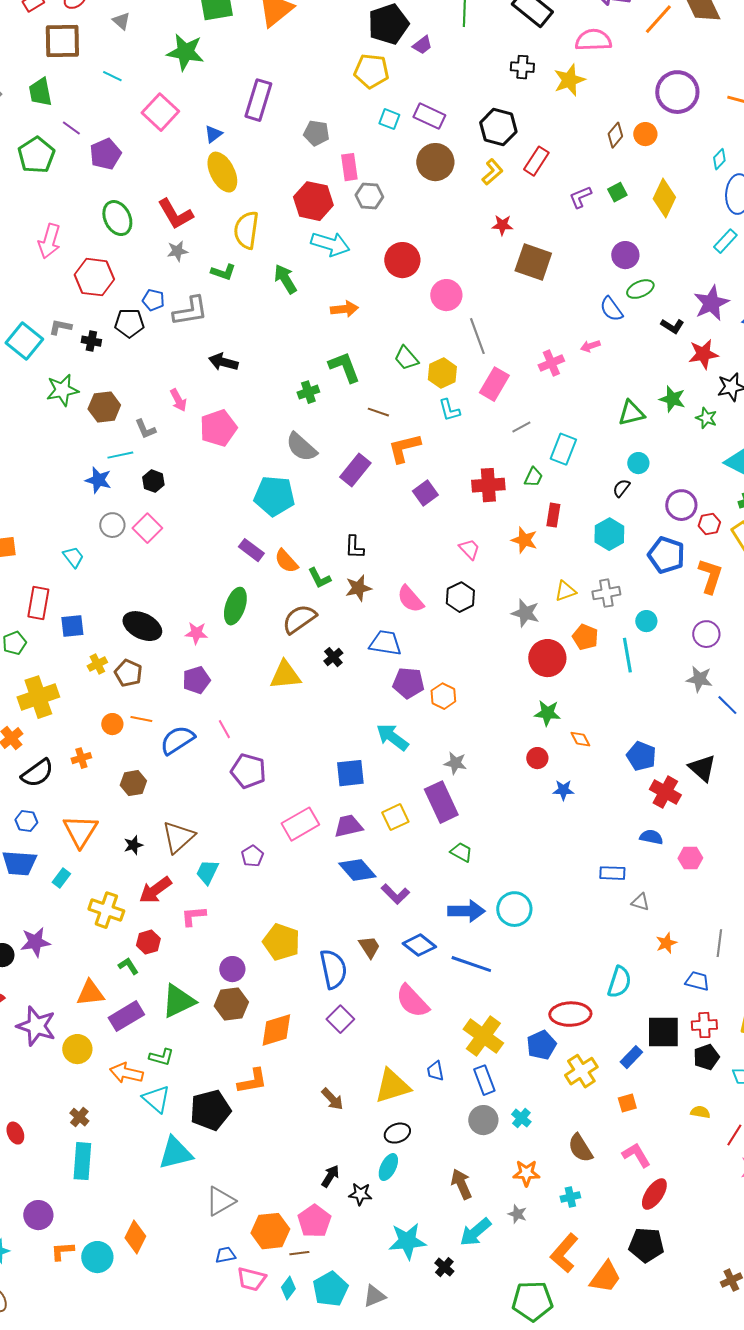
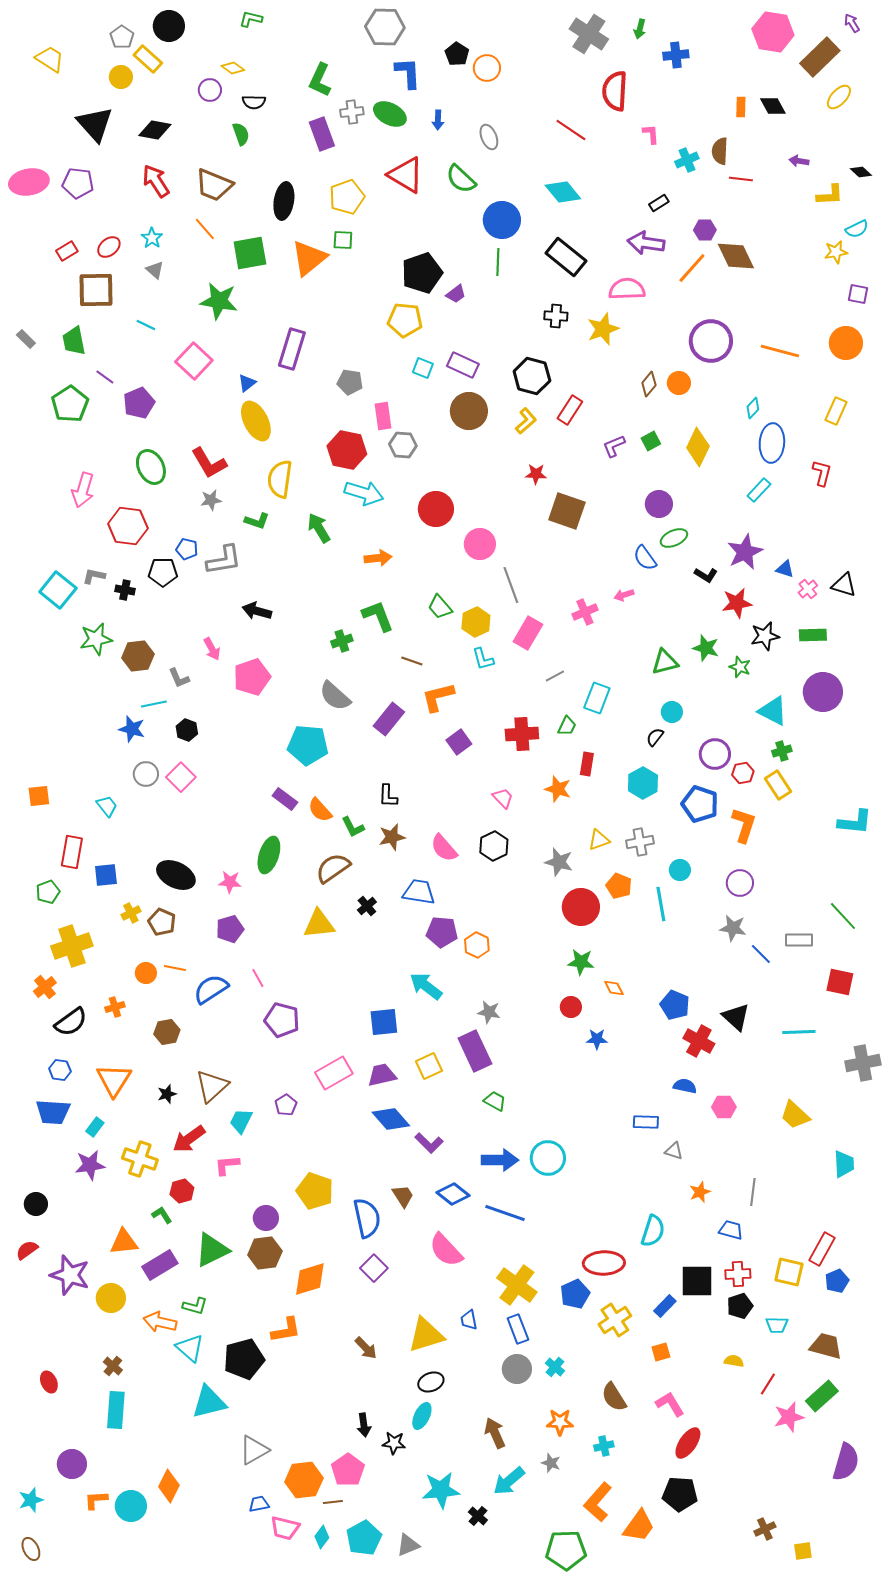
purple star: (35, 942) -> (90, 1165), moved
black arrow: (330, 1176) -> (364, 1425), turned 140

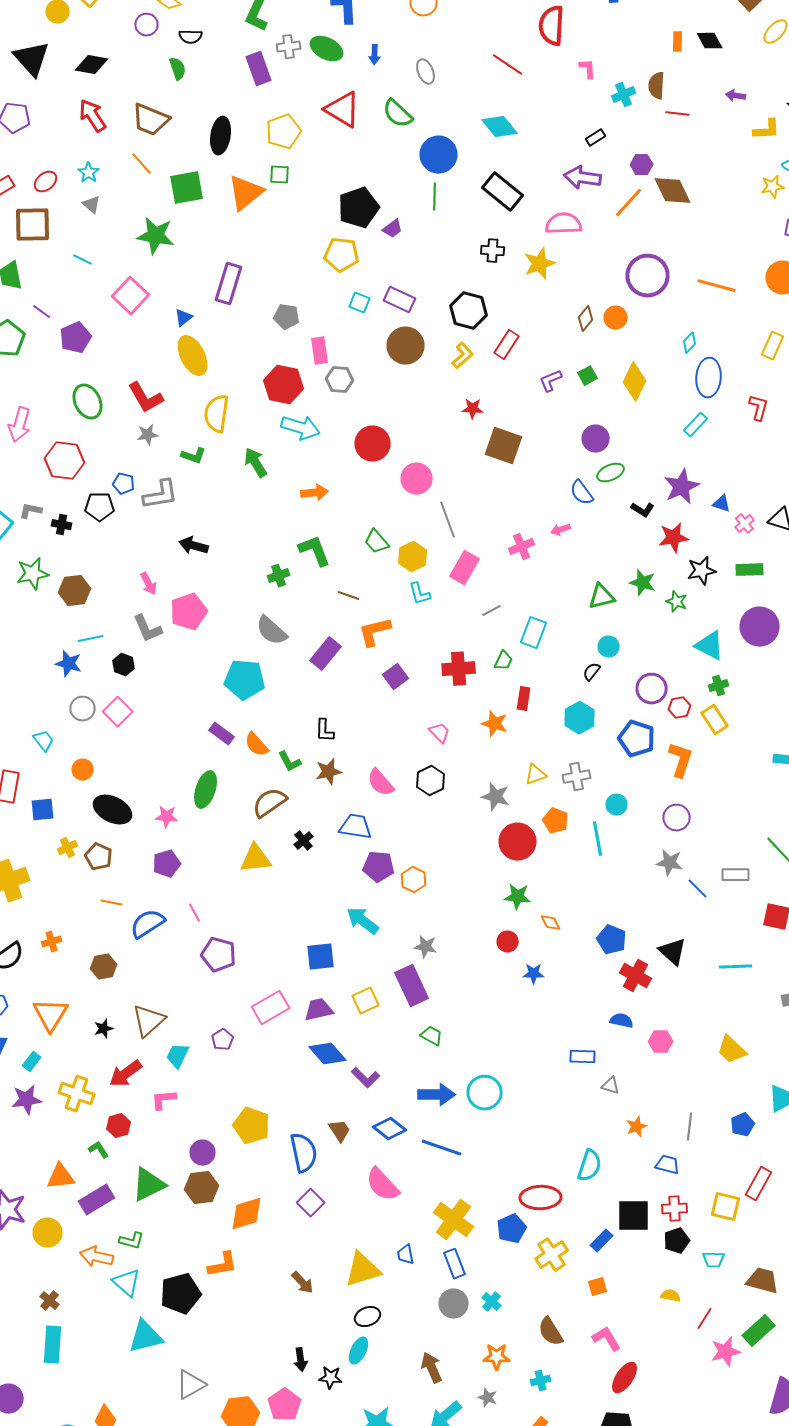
gray L-shape: (179, 678) -> (148, 629), moved, size x1.4
orange circle: (146, 973) -> (83, 770), moved
blue pentagon: (837, 1281) -> (743, 1125), moved

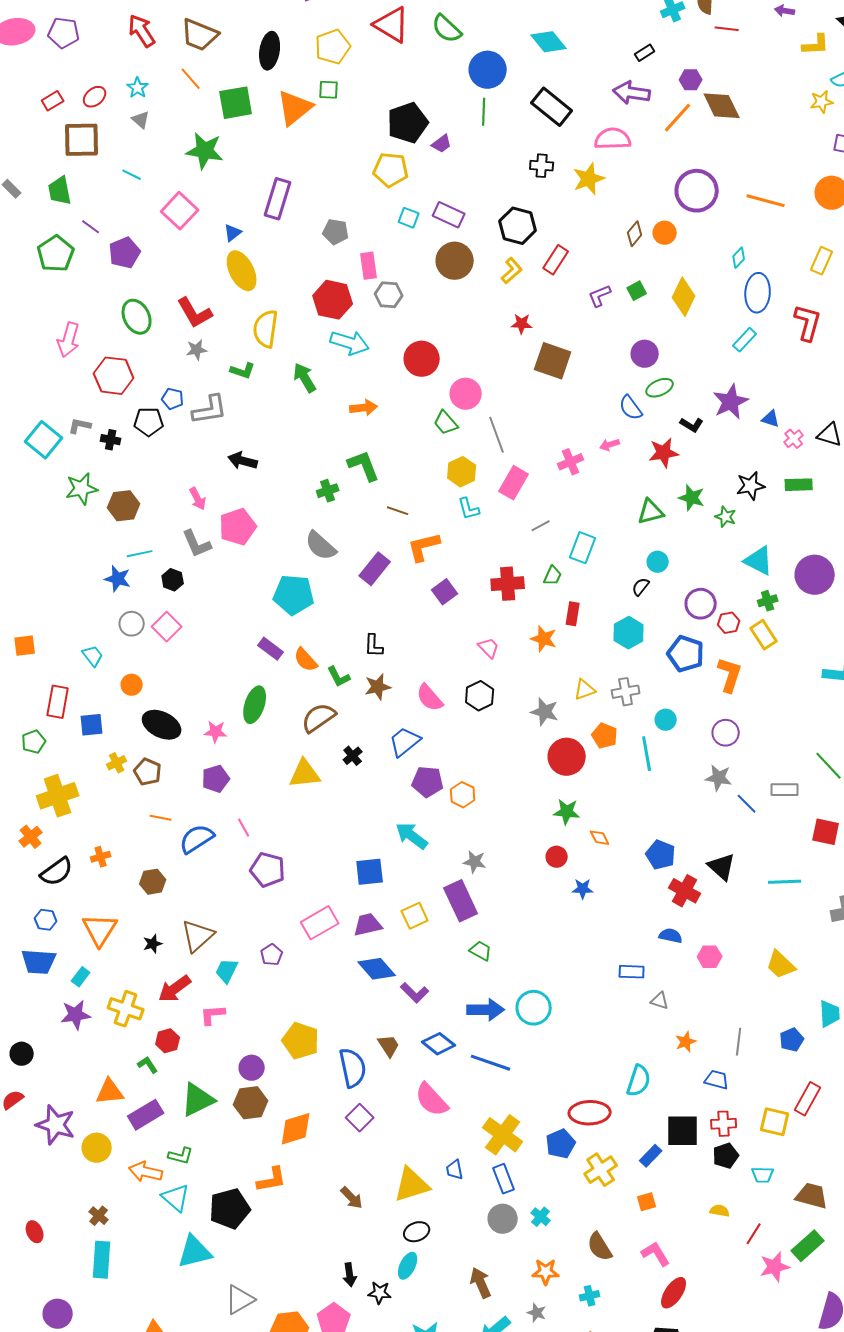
red L-shape: (759, 408) -> (808, 323), size x1.4
red star: (674, 538) -> (664, 453), moved
green trapezoid: (377, 542) -> (446, 423), moved
purple circle: (760, 627) -> (815, 575), moved
blue trapezoid: (356, 827) -> (405, 742), turned -48

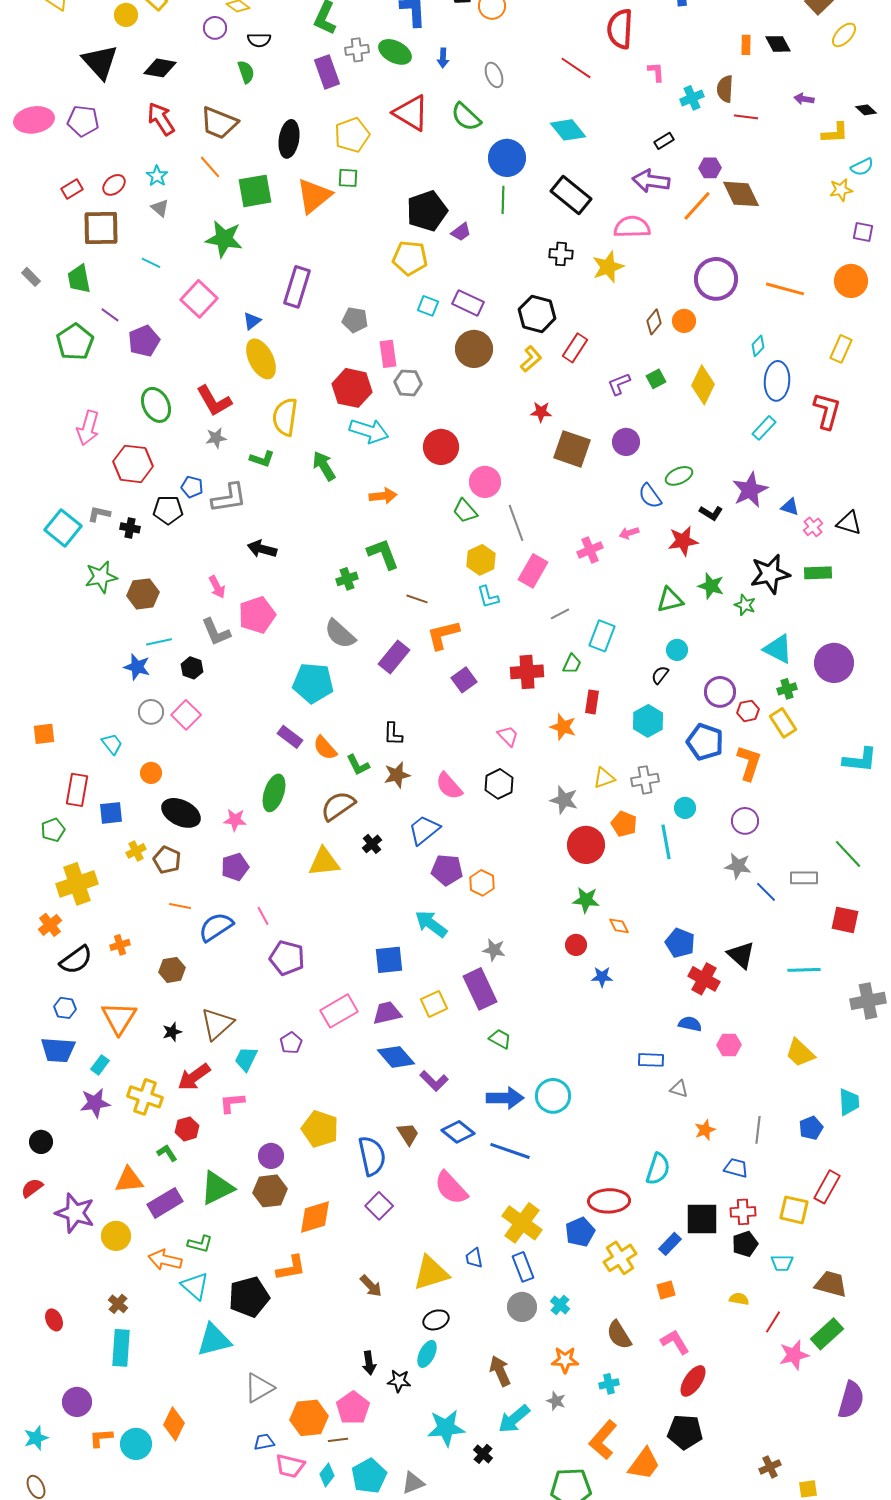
purple circle: (645, 354) -> (626, 442), moved
black star: (751, 486) -> (770, 574), size x1.4

